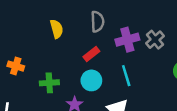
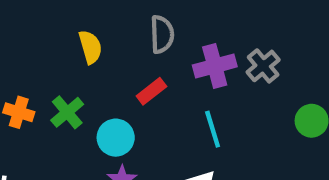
cyan circle: (91, 80) -> (116, 138), moved
green cross: (49, 83) -> (67, 112), moved, turned -36

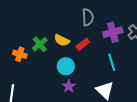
yellow semicircle: (90, 47) -> (62, 40), moved, turned 133
green cross: (67, 112) -> (40, 44), moved

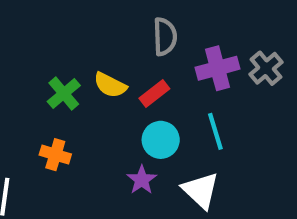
orange cross: (20, 54) -> (55, 155), moved
cyan circle: (66, 66) -> (161, 140), moved
purple star: (69, 86) -> (142, 180), moved

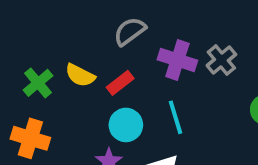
gray semicircle: (165, 37) -> (130, 31), turned -124
purple cross: (218, 68) -> (177, 60), turned 33
orange cross: (55, 155) -> (30, 138), size x1.4

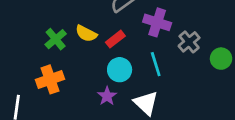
gray cross: (221, 60) -> (189, 42), moved
orange cross: (30, 138) -> (50, 79), turned -36

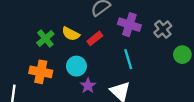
gray cross: (189, 42) -> (163, 29), moved
cyan circle: (120, 70) -> (76, 66), moved
orange cross: (50, 79) -> (41, 72), turned 30

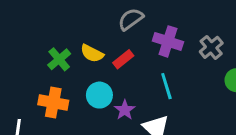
purple star: (88, 86) -> (125, 110), moved

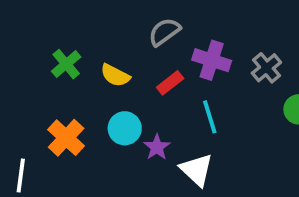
green cross: (59, 59) -> (66, 64), moved
red rectangle: (123, 59) -> (170, 83), moved
orange cross: (53, 103) -> (66, 138), turned 32

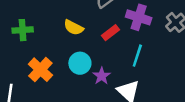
green cross: (66, 64) -> (23, 30), moved, turned 36
cyan line: (210, 117) -> (137, 56), turned 35

